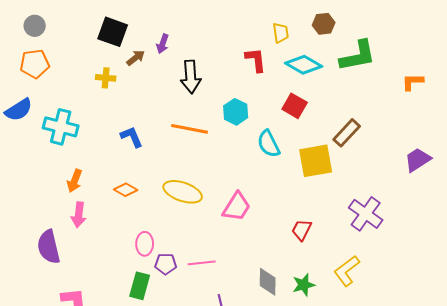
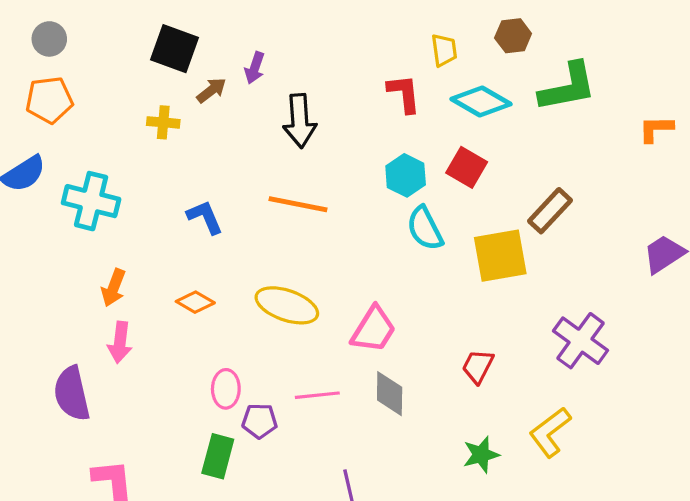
cyan hexagon: (236, 112) -> (406, 175), moved
pink line: (202, 263) -> (317, 395), moved
gray diamond: (268, 282) -> (390, 394), moved

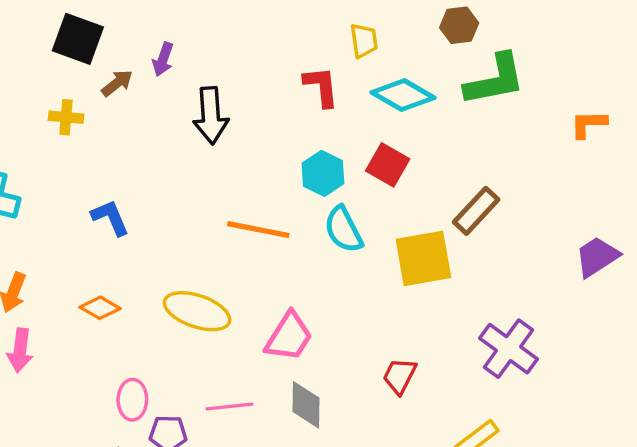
brown hexagon: (513, 36) -> (459, 25), moved
orange line: (298, 204) -> (258, 230), moved

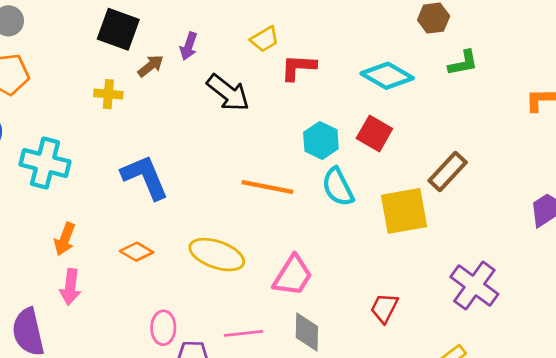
yellow trapezoid: (364, 41) -> (265, 39), moved, turned 68
green L-shape: (495, 80) -> (463, 63), size x0.6
red L-shape: (321, 87) -> (298, 67), moved, turned -81
black arrow: (211, 115) -> (228, 93), turned -48
blue L-shape: (110, 218) -> (145, 177), size x1.5

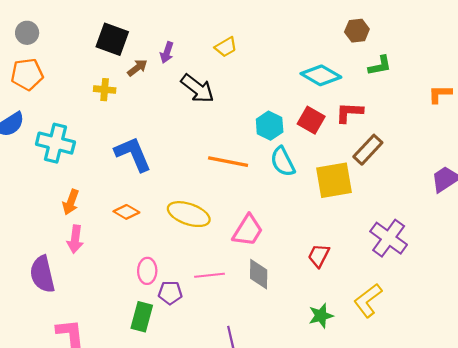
red L-shape: (298, 67) -> (349, 113), moved

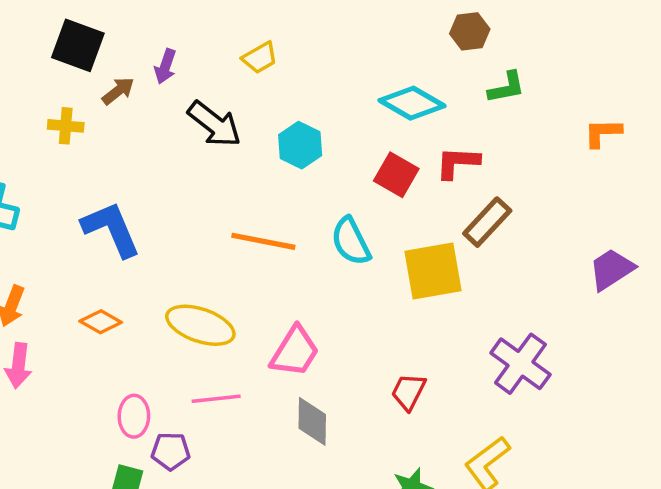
cyan hexagon: (270, 126) -> (300, 145), moved
pink line: (209, 275) -> (216, 399), moved

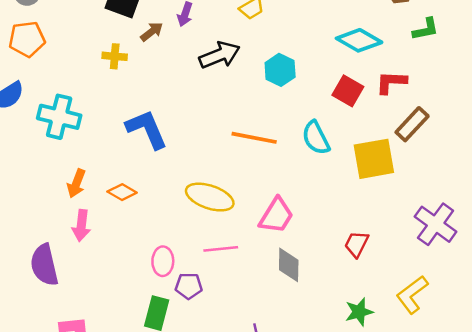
black arrow: (214, 124) -> (220, 55), turned -60
orange diamond: (101, 322) -> (122, 192), moved

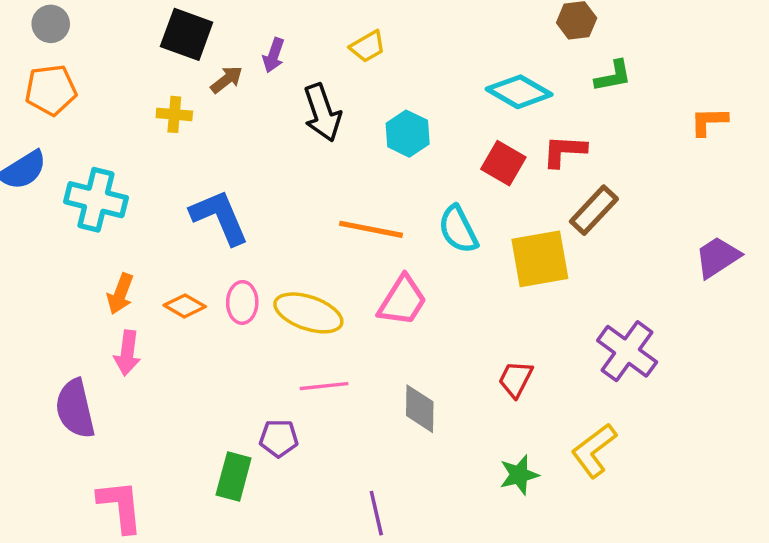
black arrow: (220, 55) -> (322, 113), turned 93
pink trapezoid: (276, 216) -> (402, 301), moved
pink ellipse: (163, 261) -> (242, 302), moved

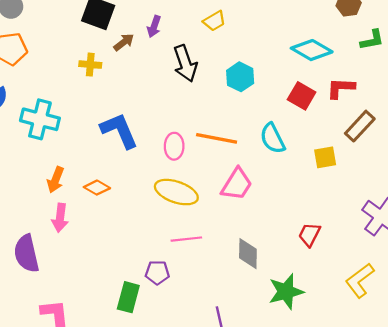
yellow square: (540, 259) -> (325, 157), size x0.6
pink ellipse: (242, 302) -> (174, 146), moved
green star: (519, 475) -> (286, 292), moved, size x1.4

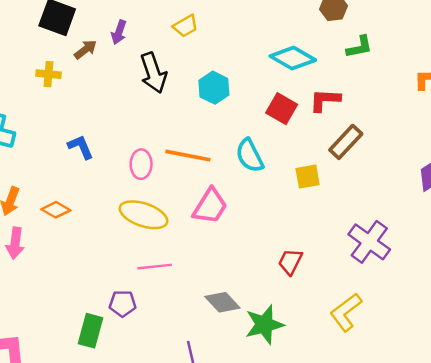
blue L-shape: (119, 131) -> (81, 147), size x0.6
gray diamond: (248, 254) -> (222, 302), moved, turned -44

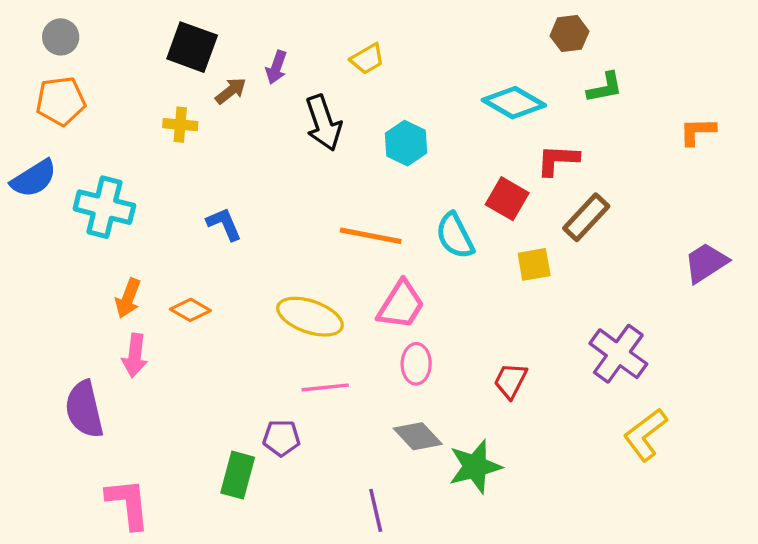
red square: (282, 109) -> (507, 199), moved
pink ellipse: (141, 164) -> (416, 364), moved
yellow L-shape: (346, 312) -> (645, 435), moved

